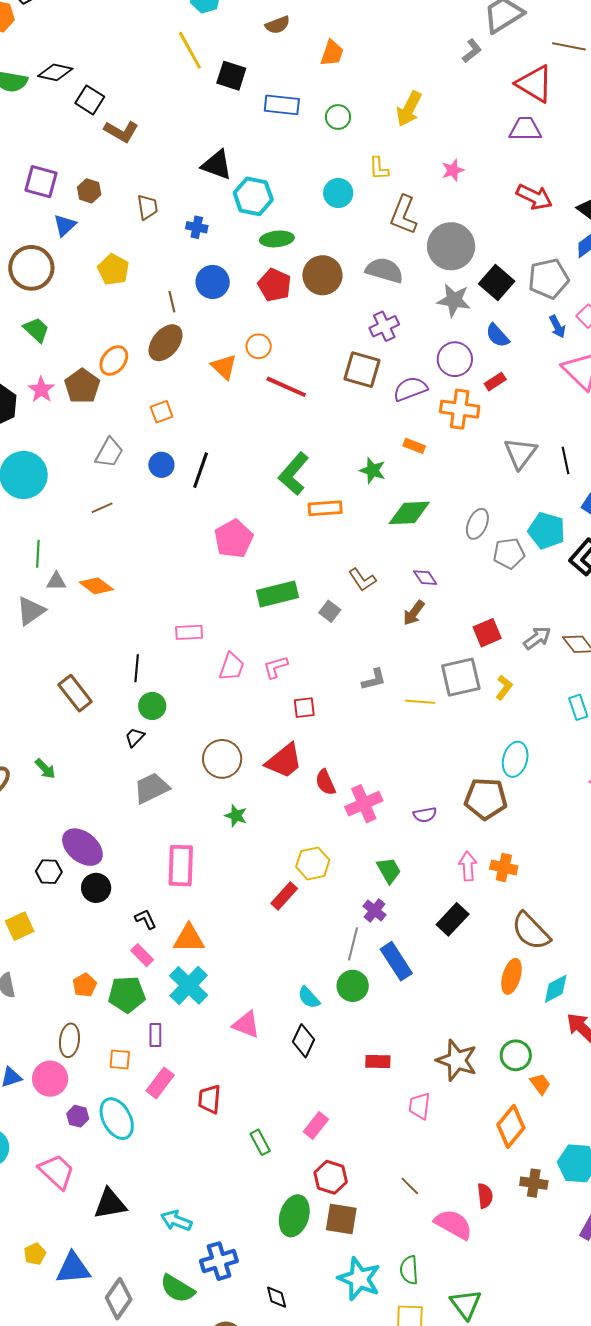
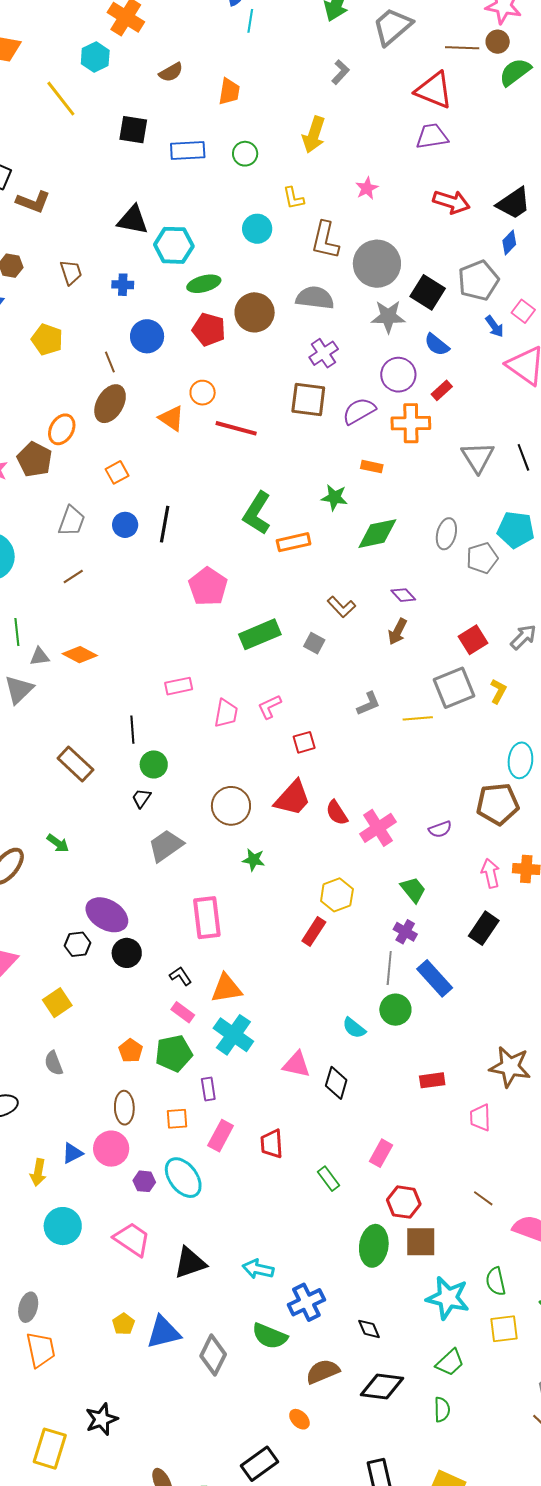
yellow line: (190, 50) -> (61, 99), moved
gray L-shape: (472, 51) -> (340, 72), moved
black diamond: (304, 1041) -> (336, 1083), moved

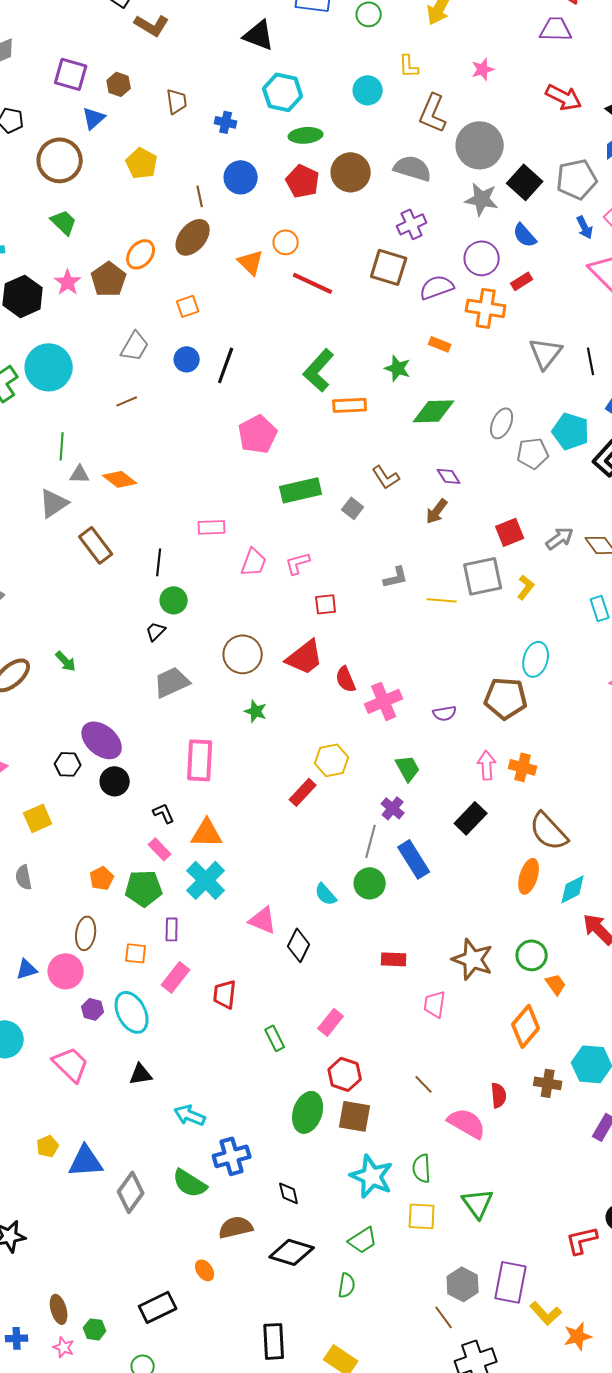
black triangle: (133, 220) -> (259, 35), moved
brown rectangle: (75, 764) -> (96, 545), moved
black triangle: (190, 1263) -> (141, 1074), moved, size x0.7

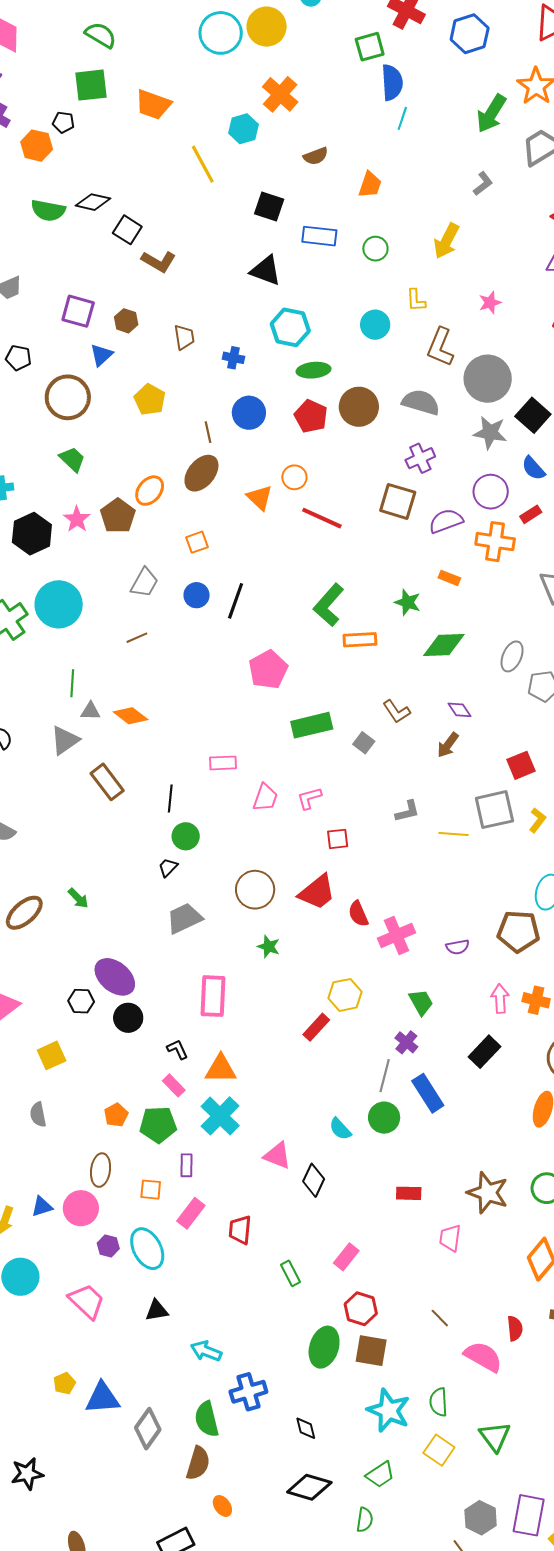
green semicircle: (190, 1183) -> (207, 1419), turned 45
yellow square: (422, 1216) -> (439, 1450), turned 32
brown semicircle: (236, 1227) -> (198, 1463), moved, turned 120

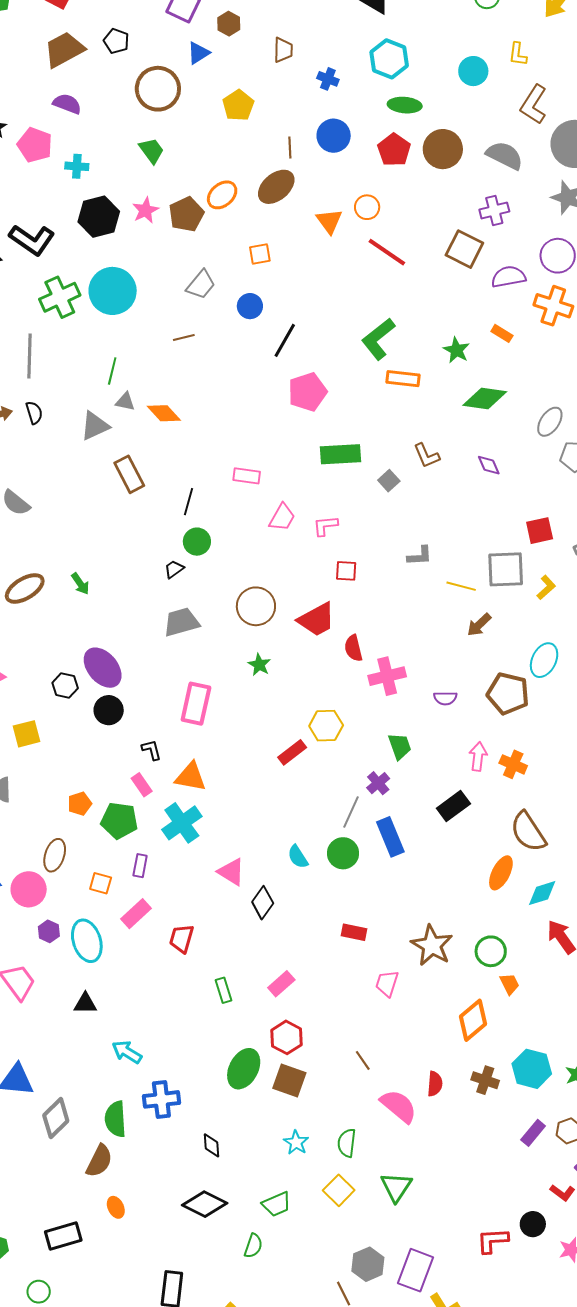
black line: (236, 601) -> (285, 340), moved
brown arrow: (448, 745) -> (479, 625), moved
cyan star: (389, 1411) -> (296, 1142), size x0.6

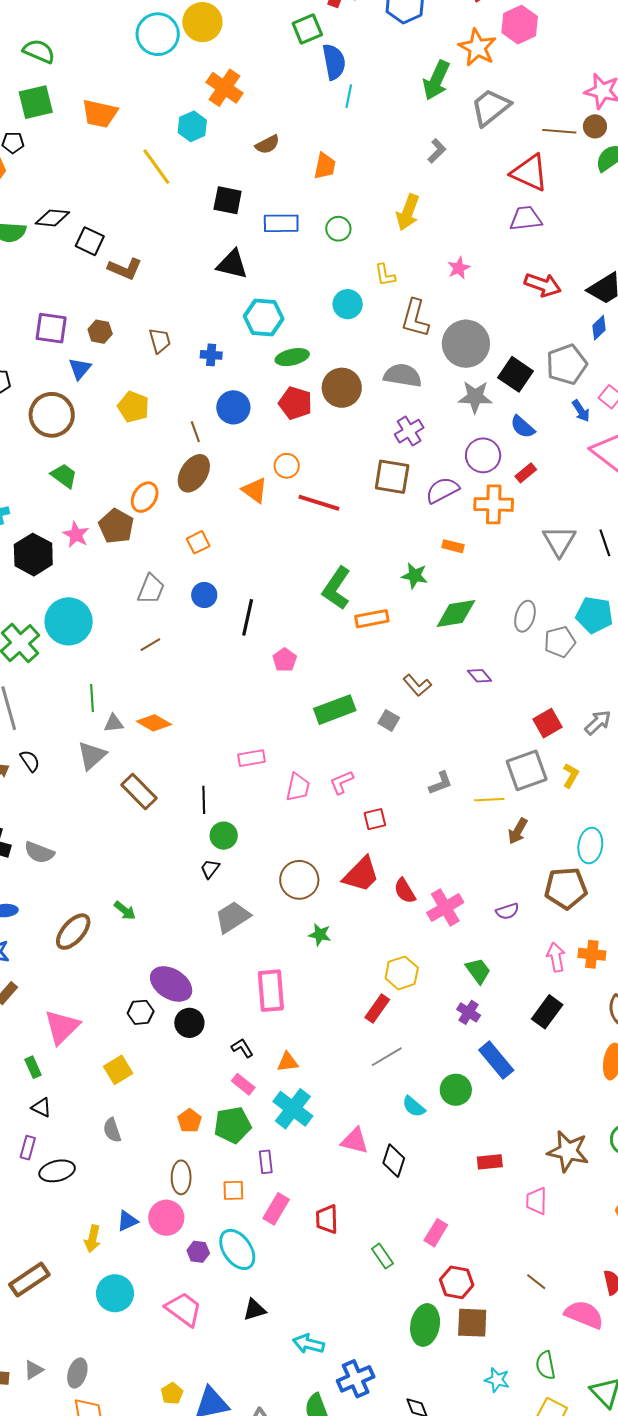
pink pentagon: (307, 392) -> (285, 660), size x0.6
orange triangle: (191, 777) -> (288, 1062), size x0.7
gray line: (351, 812) -> (387, 1057), moved, turned 52

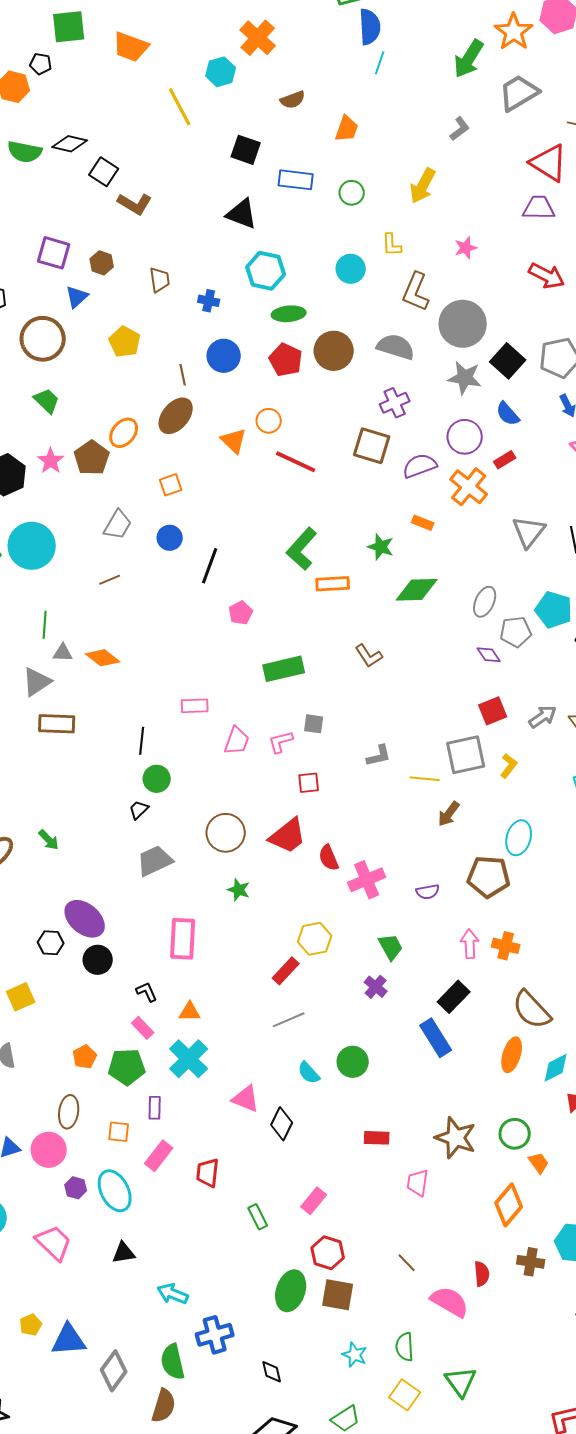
orange cross: (494, 504) -> (469, 487), turned 30
purple diamond: (480, 676) -> (489, 655), moved
gray square: (389, 720) -> (314, 724), moved, turned -30
brown rectangle: (139, 792) -> (57, 724), moved, turned -51
blue rectangle: (496, 1060) -> (436, 1038), moved

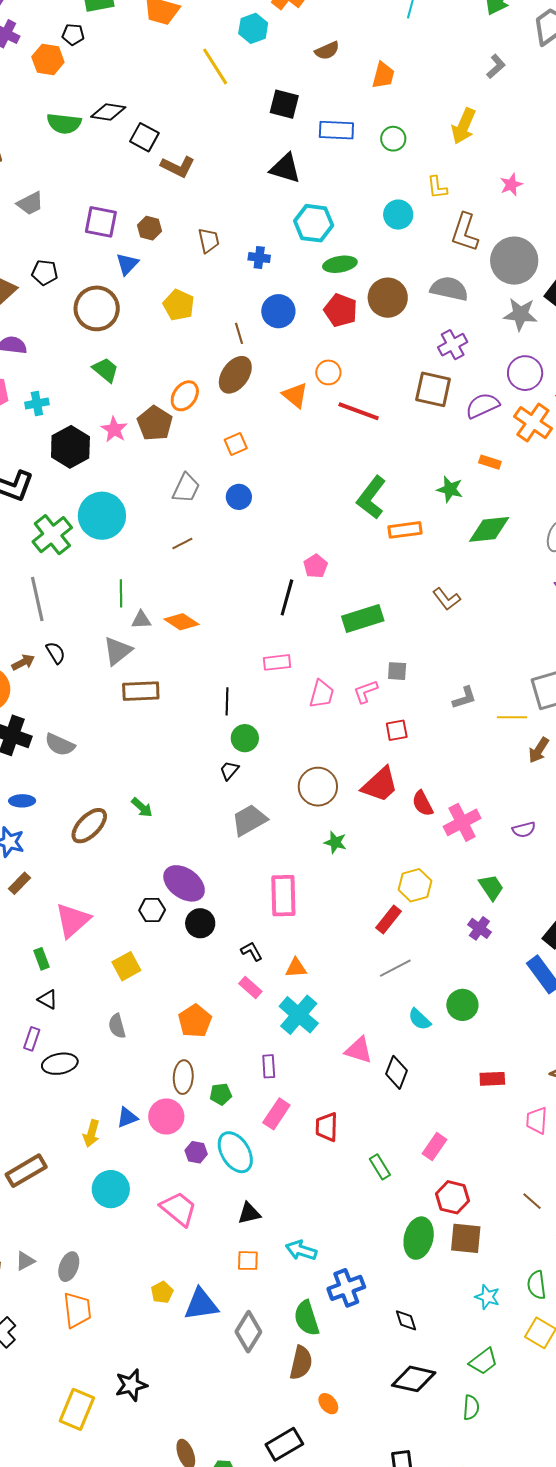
black line: (210, 566) -> (287, 597), moved
orange pentagon: (85, 1057) -> (195, 1021), size x1.4
green pentagon: (127, 1067) -> (221, 1094), moved, size x0.6
orange square: (119, 1132) -> (248, 1261), moved

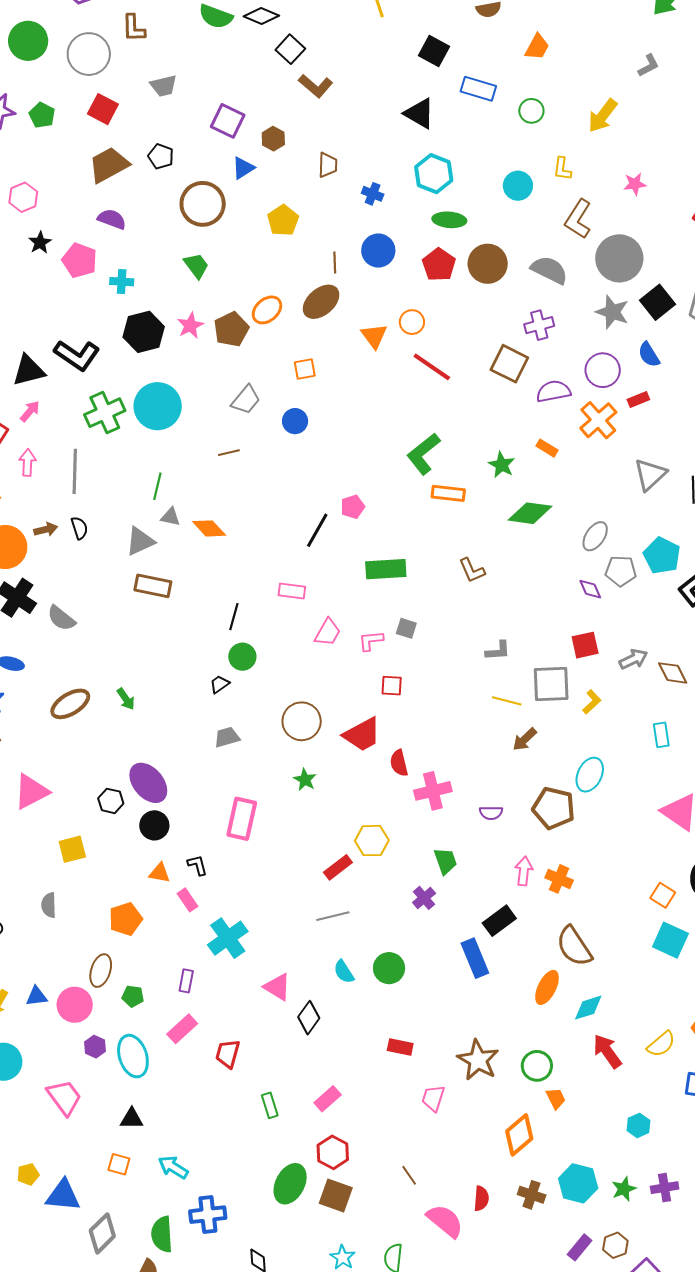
gray L-shape: (464, 698) -> (498, 651), moved
gray trapezoid: (249, 820) -> (227, 737), size x0.7
orange triangle: (296, 968) -> (160, 873), moved

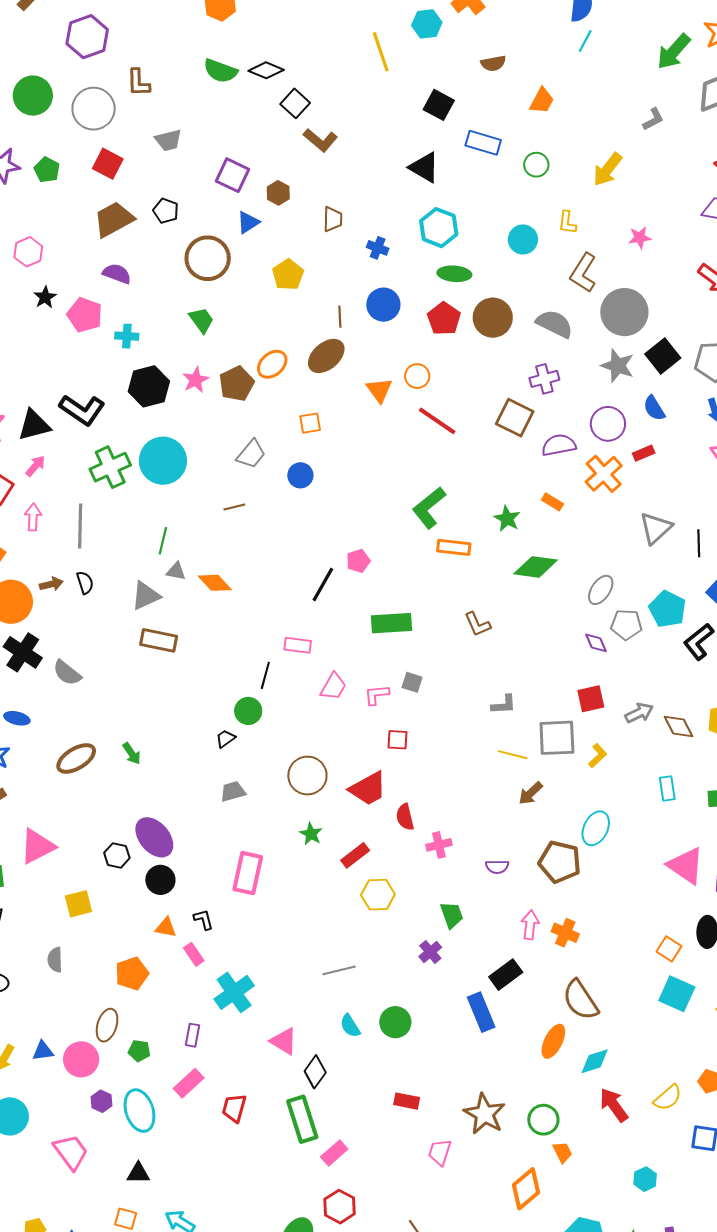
black line: (234, 617) -> (265, 675), moved
pink cross: (433, 791) -> (439, 845), size x0.7
red rectangle: (338, 867) -> (355, 855), moved
green rectangle: (270, 1105) -> (302, 1119), moved, size x1.8

